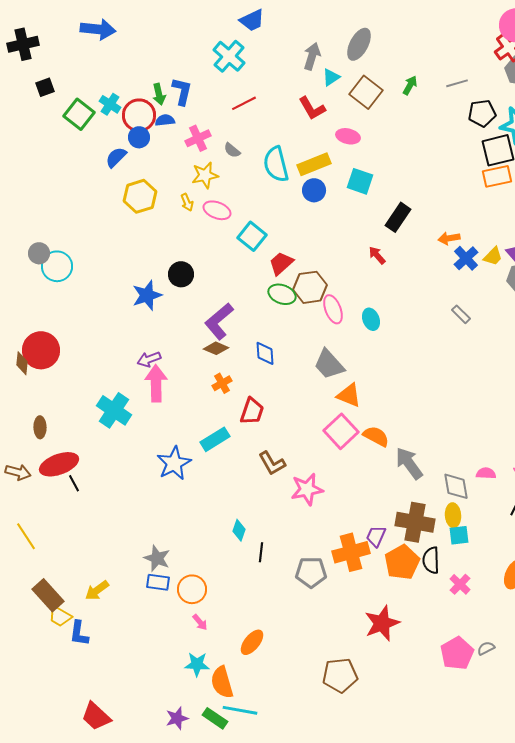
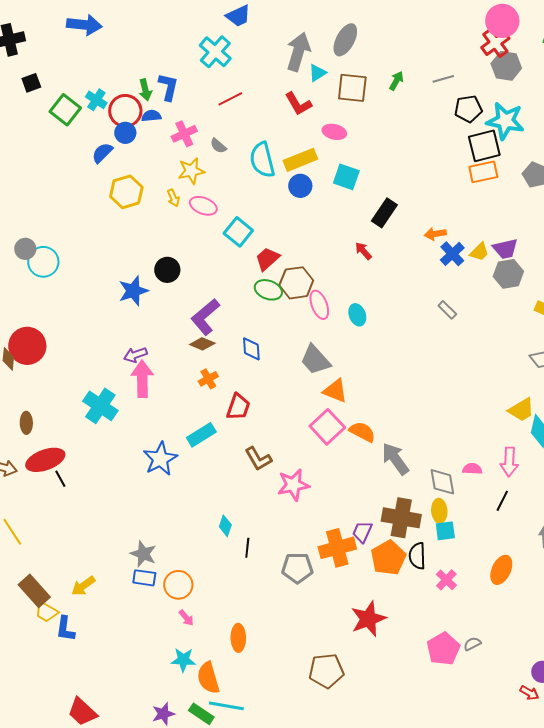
gray arrow: (312, 56) -> (298, 52), size x1.4
brown square: (366, 92) -> (352, 88), turned -32
orange ellipse: (252, 642) -> (238, 638), turned -40

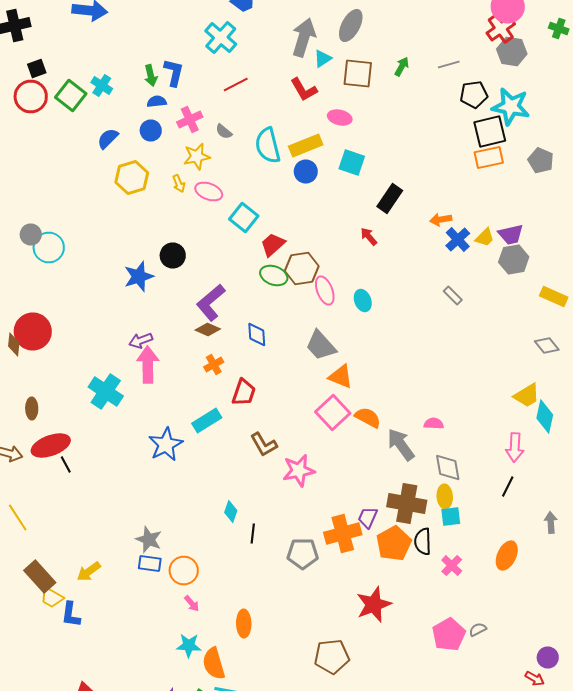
red circle: (125, 111) -> (31, 96), moved
blue circle: (125, 133) -> (151, 130), moved
pink semicircle: (472, 469) -> (434, 424), moved

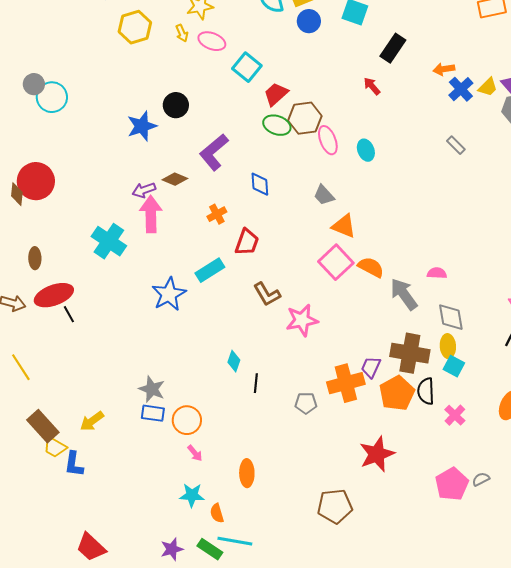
brown diamond: (208, 330) -> (175, 179), moved
gray trapezoid: (321, 346) -> (324, 195), size x0.7
cyan square: (451, 516) -> (454, 366), turned 35
gray pentagon: (303, 554) -> (306, 403), size x0.7
orange semicircle: (214, 664) -> (217, 513), size x0.6

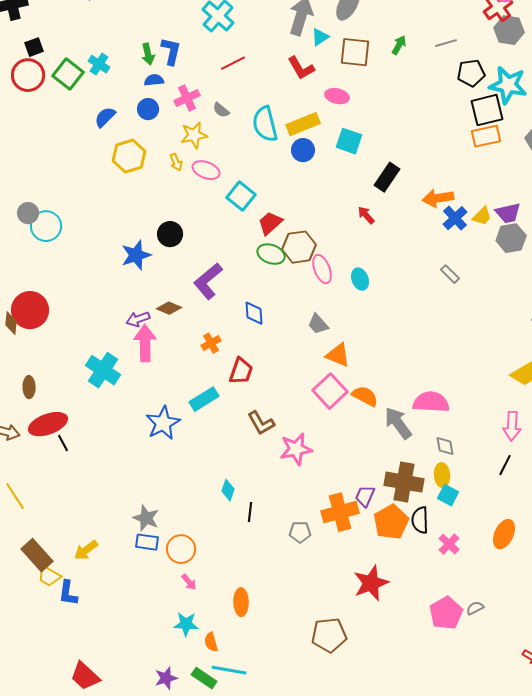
orange arrow: (444, 69) -> (438, 198), size x1.4
pink semicircle: (437, 273) -> (431, 402), size x1.8
gray diamond: (451, 317) -> (445, 446), size x0.7

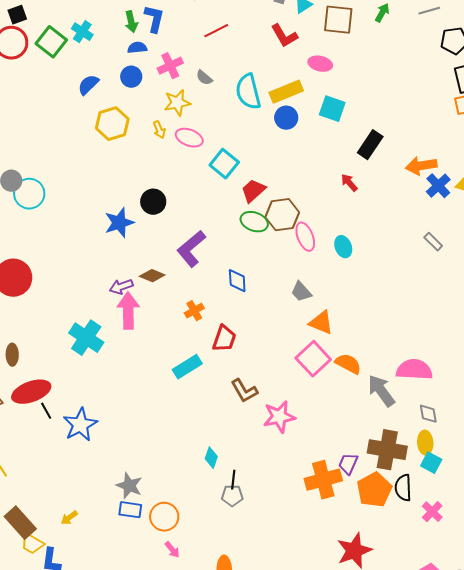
blue star: (163, 423) -> (80, 425), moved
gray pentagon: (300, 532) -> (232, 496), moved
yellow arrow: (86, 550) -> (69, 518), size x0.7

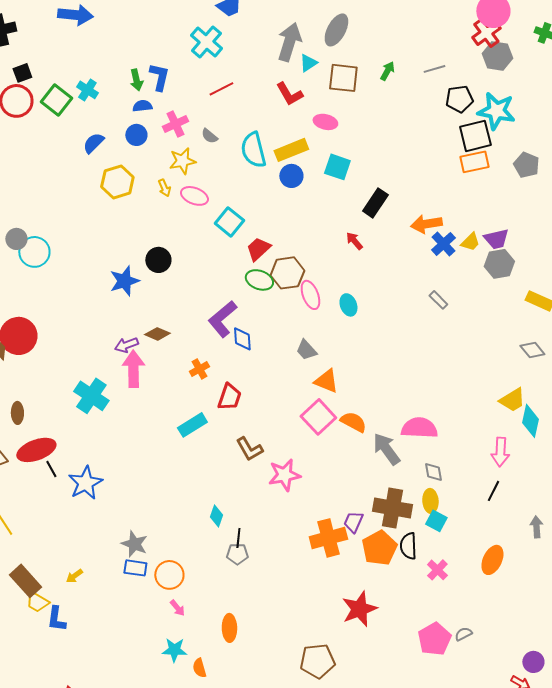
purple L-shape: (191, 249) -> (222, 319), moved

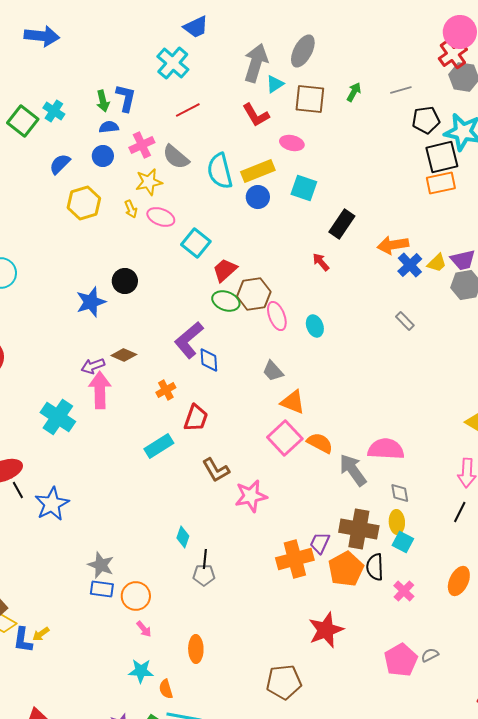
gray semicircle: (209, 136) -> (176, 157), size x1.6
yellow arrow: (74, 576) -> (41, 634), moved

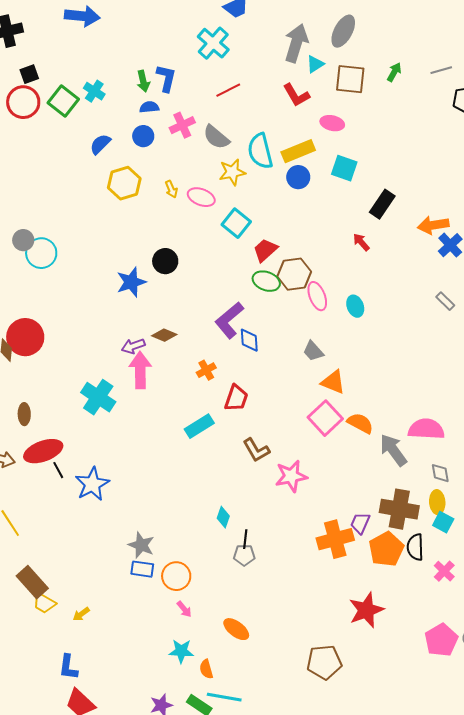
yellow star: (149, 182) -> (232, 172), moved
blue L-shape: (23, 640) -> (68, 667), moved
orange ellipse: (196, 649) -> (236, 629), turned -52

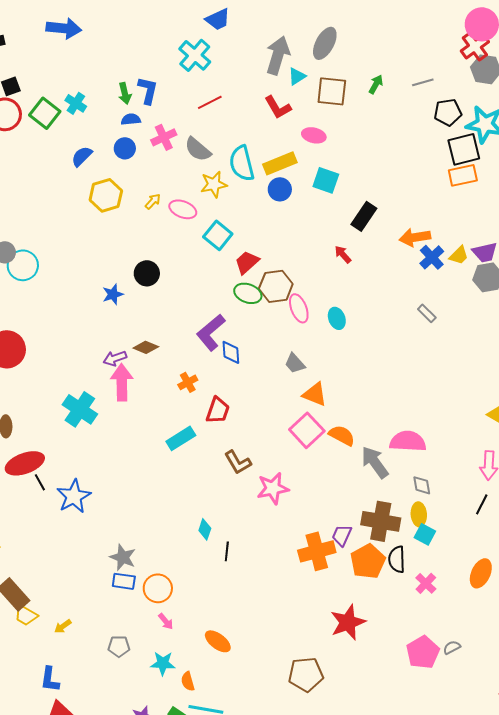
yellow arrow: (171, 189) -> (153, 201), turned -114
blue star: (131, 282) -> (113, 294), size x0.7
gray pentagon: (244, 555) -> (119, 646), moved

